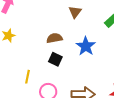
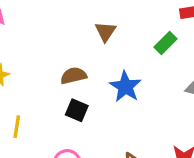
yellow line: (28, 77) -> (17, 127), moved

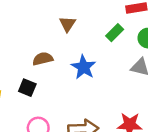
black square: (77, 110) -> (27, 88), moved

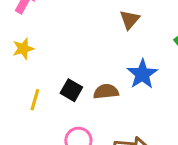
brown semicircle: (43, 59) -> (106, 92), moved

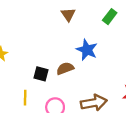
yellow line: (35, 100) -> (25, 98), moved

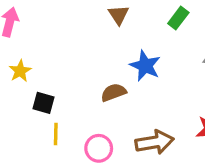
black square: (41, 74) -> (44, 103), moved

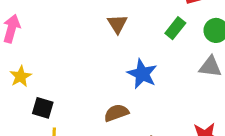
brown semicircle: (113, 92) -> (116, 113), moved

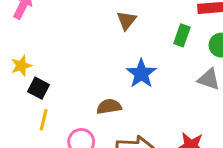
green rectangle: (175, 28) -> (182, 35), turned -30
yellow star: (21, 76) -> (21, 66), moved

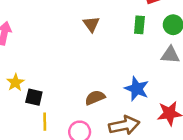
blue star: (141, 73) -> (137, 89), moved

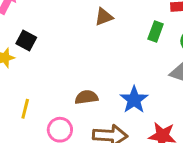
brown triangle: (91, 24) -> (104, 17), turned 30
black square: (34, 97) -> (26, 41), moved

